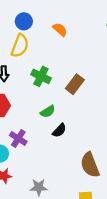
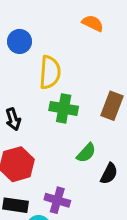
orange semicircle: (60, 30) -> (93, 23), moved
yellow semicircle: (20, 46) -> (50, 72), moved

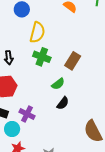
green semicircle: (86, 153) -> (58, 84), moved

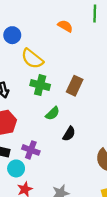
yellow semicircle: (37, 32) -> (32, 59), turned 120
green semicircle: (58, 84) -> (53, 113), moved

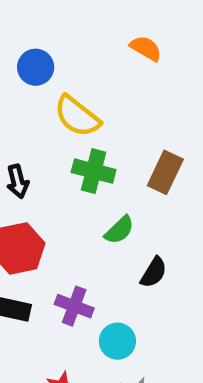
cyan circle: (16, 168) -> (117, 341), moved

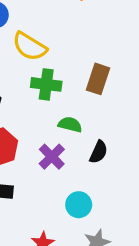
green semicircle: (119, 230) -> (70, 125), turned -115
purple cross: (74, 306) -> (52, 157), moved, turned 32

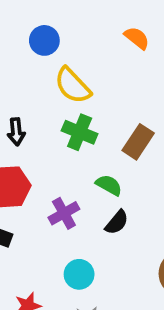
green semicircle: (70, 125) -> (109, 185), moved

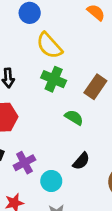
purple cross: (64, 213) -> (24, 163), moved
black semicircle: (117, 222) -> (81, 161), moved

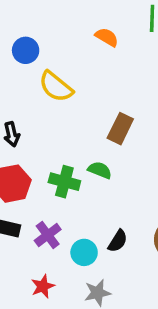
green cross: (54, 79) -> (64, 182), moved
black semicircle: (81, 161) -> (118, 241), moved

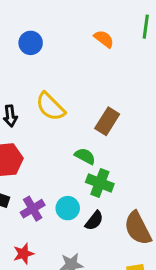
yellow semicircle: (56, 87) -> (50, 107), moved
green cross: (64, 182) -> (100, 183), moved
cyan circle: (84, 252) -> (68, 208), moved

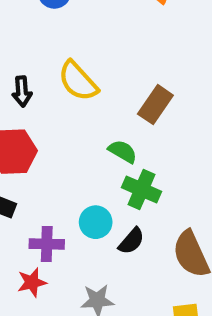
purple cross: (33, 209) -> (47, 244), moved, turned 30

